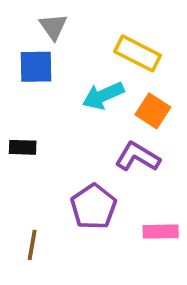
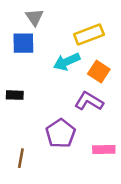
yellow rectangle: (138, 53) -> (89, 34), turned -48

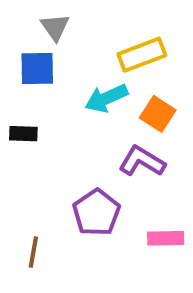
black rectangle: (15, 95) -> (23, 134), moved

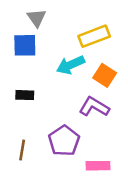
black rectangle: (23, 134) -> (25, 95), moved
pink rectangle: (166, 238) -> (98, 166), moved
brown line: (33, 252) -> (22, 150), moved

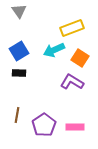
gray triangle: (37, 18) -> (19, 11), moved
blue square: (25, 45) -> (19, 51), moved, turned -30
purple pentagon: (64, 141) -> (44, 125), moved

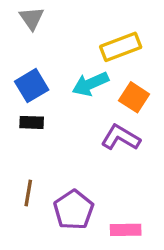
pink rectangle: (75, 127) -> (126, 230), moved

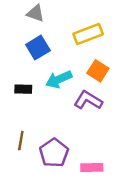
gray triangle: (32, 18) -> (36, 13), moved, turned -36
cyan arrow: (90, 84) -> (59, 79), moved
blue square: (32, 86) -> (38, 48), moved

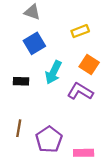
yellow rectangle: (88, 34) -> (80, 31), size x0.7
cyan arrow: (59, 79) -> (53, 72), turned -40

